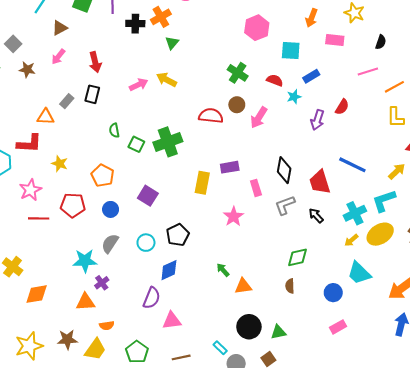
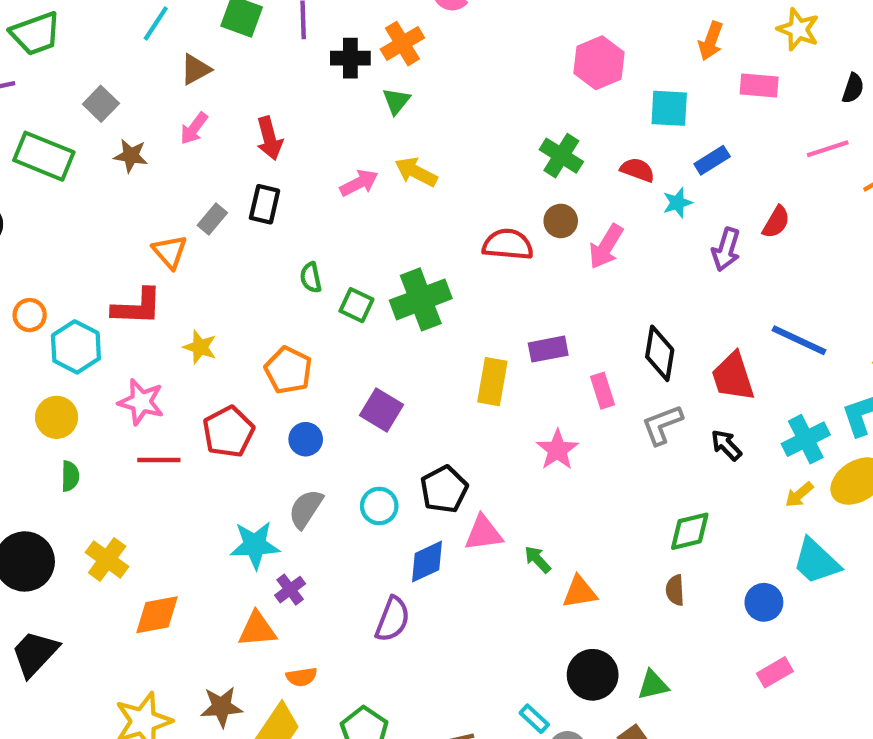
green triangle: (172, 43) -> (396, 101), moved
orange triangle: (46, 117) -> (170, 252), turned 48
pink star: (30, 190) -> (141, 402), turned -30
red pentagon: (73, 205) -> (228, 432), turned -30
pink triangle: (172, 321) -> (483, 533), moved

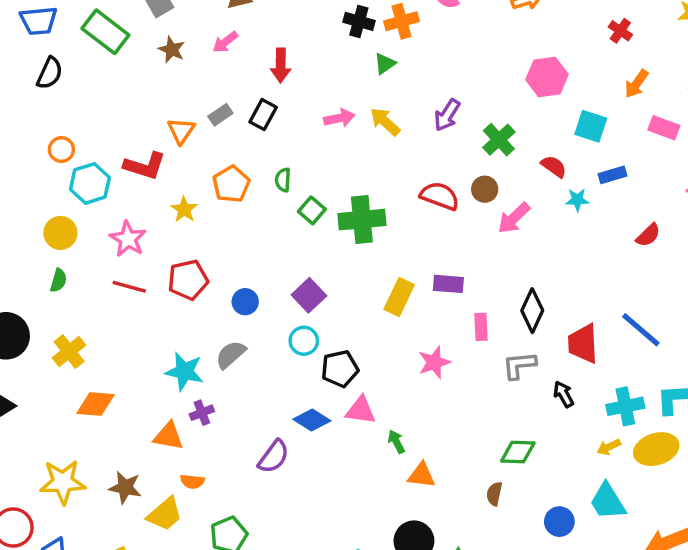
purple arrow: (726, 249) -> (447, 115), moved
orange pentagon: (288, 370) -> (231, 184), moved
cyan circle: (379, 506) -> (304, 341), moved
blue diamond: (427, 562) -> (312, 420), turned 42

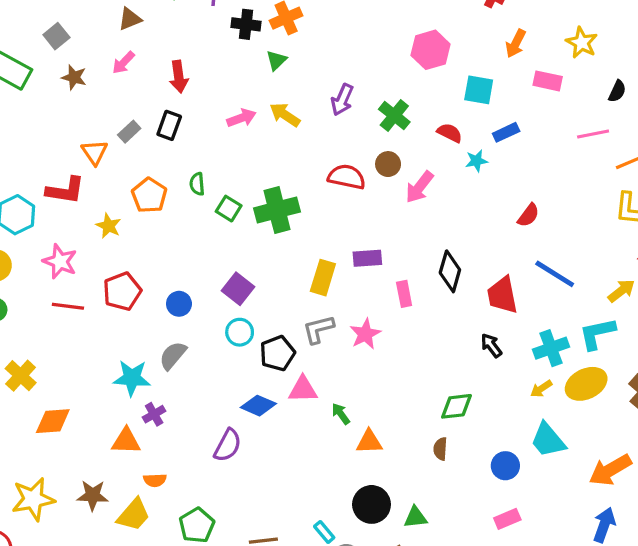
red semicircle: (648, 235) -> (528, 215), moved
gray L-shape: (519, 365) -> (318, 329), moved

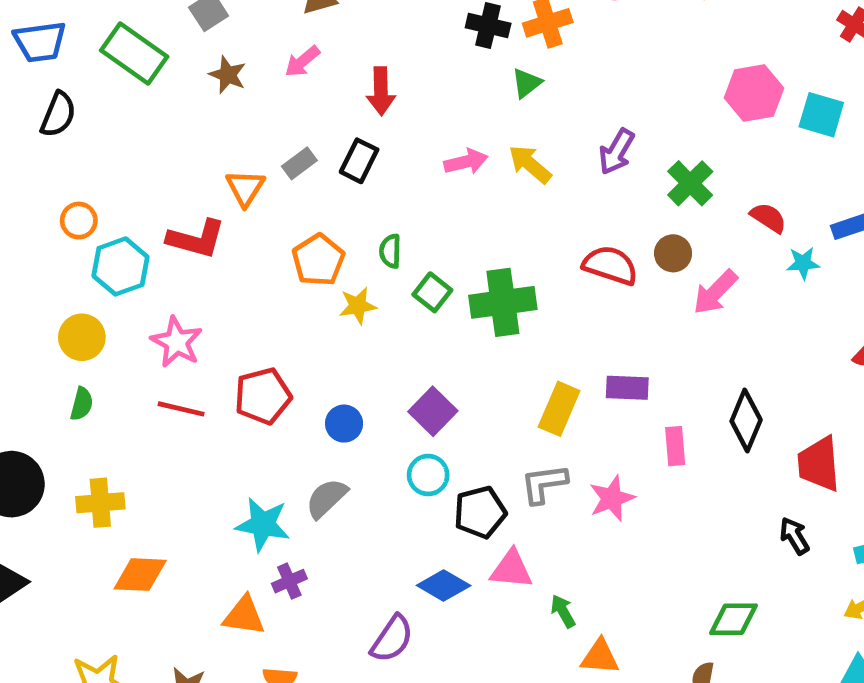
cyan square: (479, 90) -> (821, 115), moved
yellow star: (108, 226) -> (358, 306), moved, turned 30
yellow cross: (21, 376) -> (100, 503), turned 36

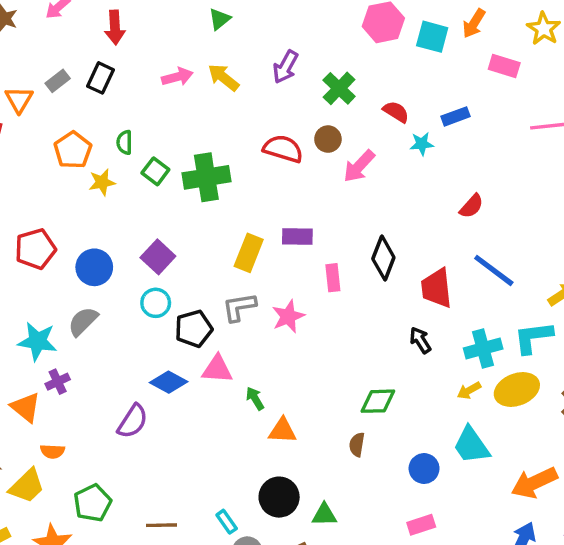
blue circle: (344, 424) -> (94, 267), size x1.4
orange triangle: (244, 616) -> (26, 407), turned 32

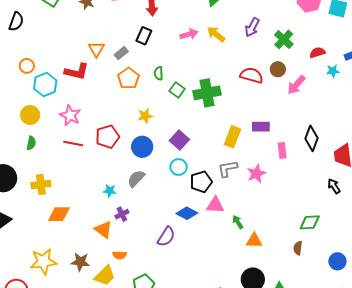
gray rectangle: (58, 81) -> (121, 53), moved
red semicircle: (396, 112) -> (317, 53), turned -49
yellow star: (102, 182) -> (145, 116), moved
cyan star: (38, 341) -> (110, 191), size x0.6

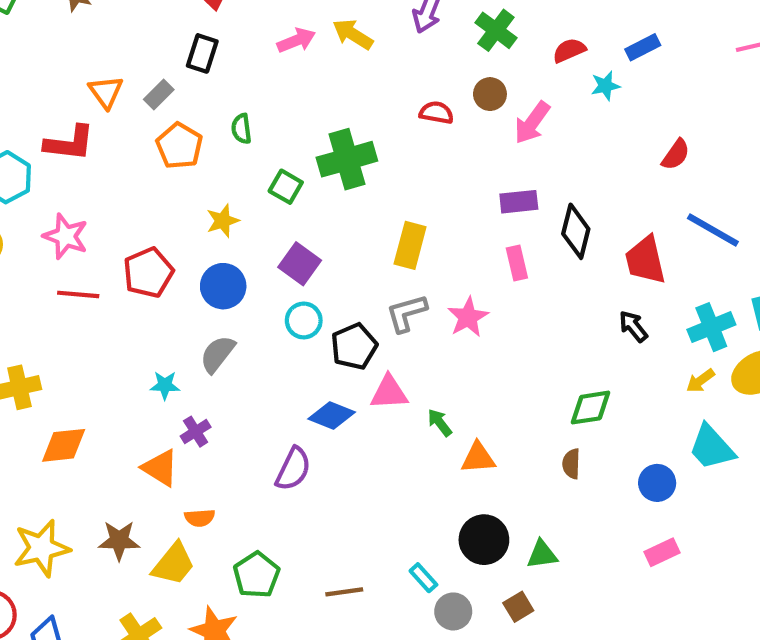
red semicircle: (252, 75) -> (436, 113), size x0.7
green square: (177, 90) -> (286, 187), moved
purple rectangle: (261, 127) -> (519, 202), moved

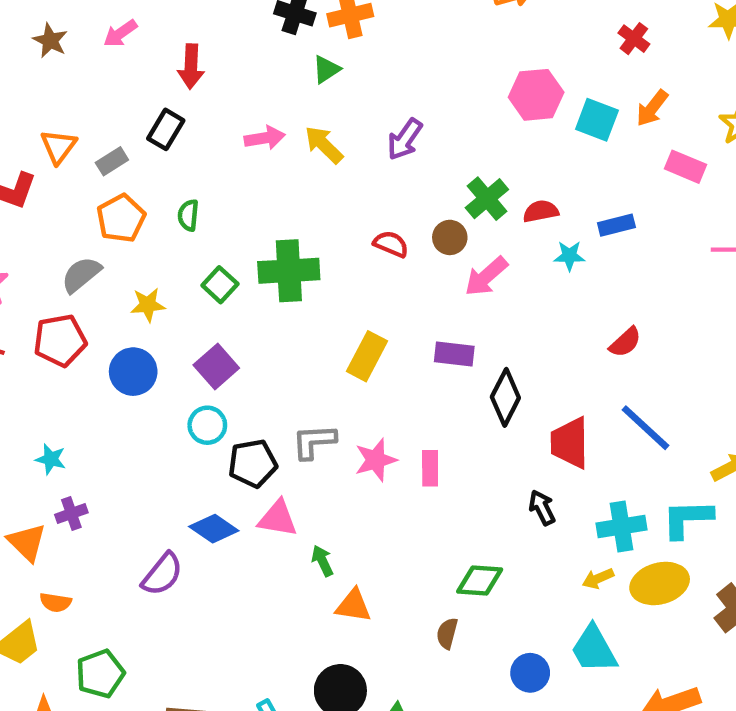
green cross: (496, 30) -> (487, 199), moved
yellow rectangle: (410, 245) -> (367, 356), moved
pink rectangle: (517, 263) -> (430, 468), moved
gray semicircle: (217, 354) -> (81, 275), moved

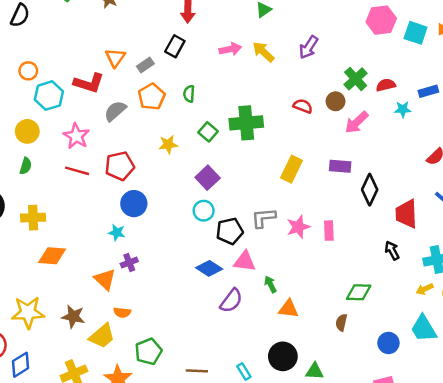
gray semicircle: (81, 275) -> (115, 111), moved
blue circle: (133, 372) -> (134, 204), moved
purple semicircle: (162, 574) -> (231, 301), moved

